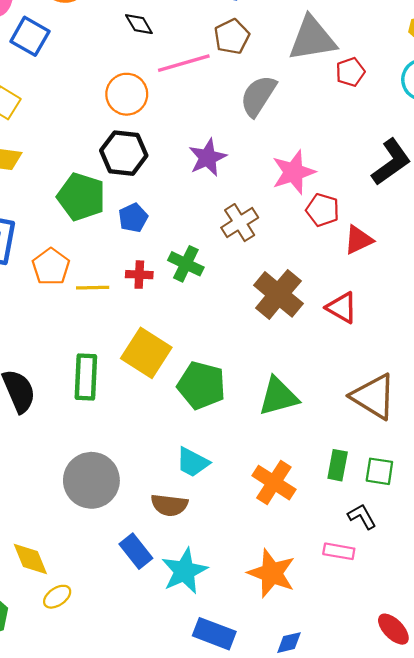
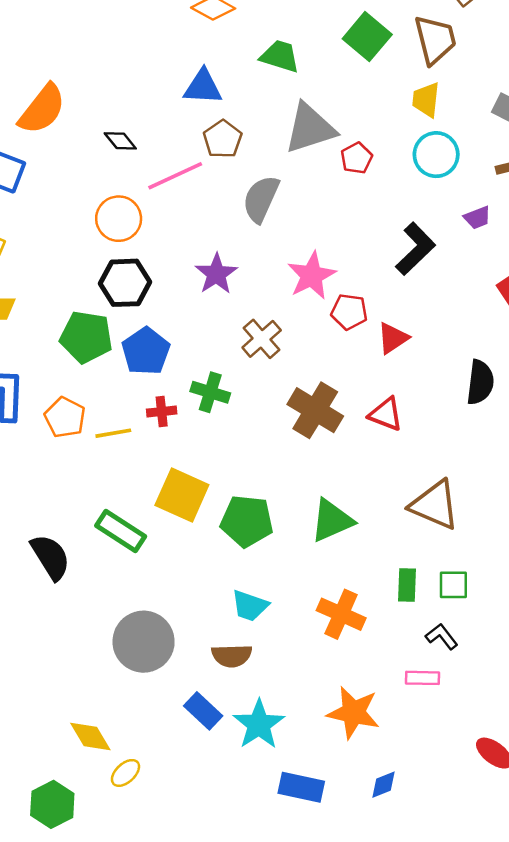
blue pentagon: (133, 218) -> (146, 351), size x1.5
green rectangle: (86, 377) -> (121, 531), turned -51

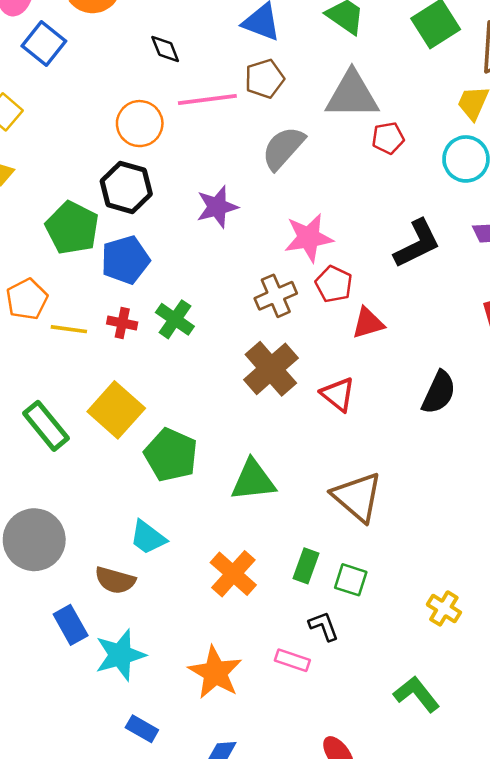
brown cross: (262, 339) -> (276, 296), moved
blue rectangle: (301, 787) -> (142, 729), size x0.7

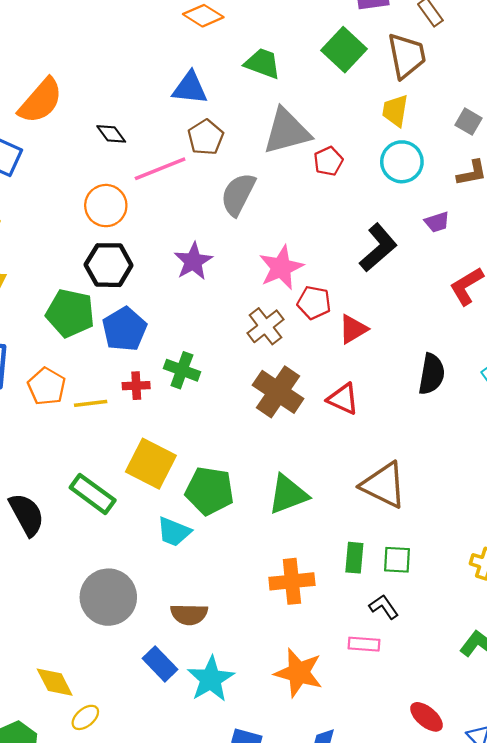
cyan trapezoid: (148, 538) -> (174, 532), moved
orange cross: (233, 574) -> (292, 581), turned -33

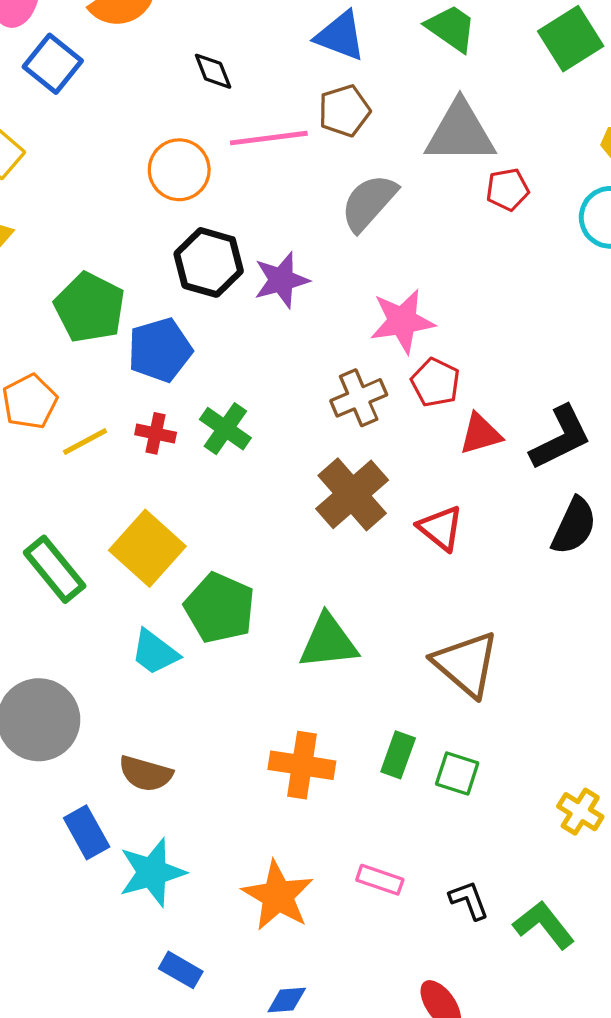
black L-shape: (378, 248) -> (561, 438), moved
black hexagon: (109, 265) -> (209, 262), moved
yellow line: (91, 403) -> (85, 441), turned -36
black L-shape: (384, 607) -> (469, 900), moved

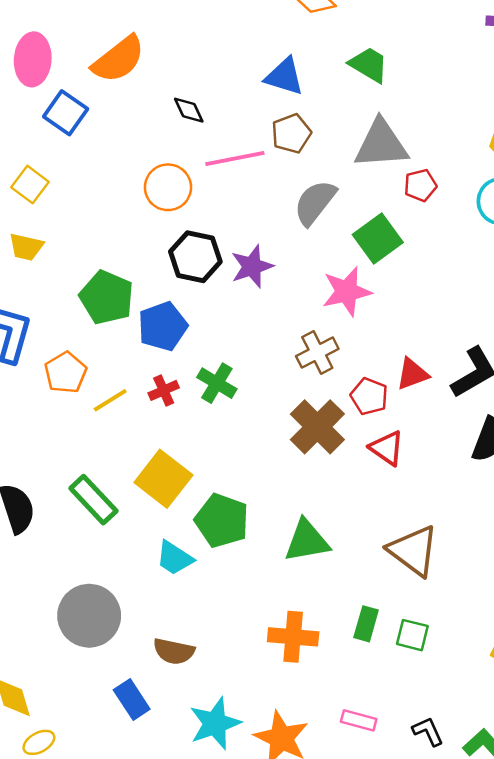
green square: (571, 39) -> (378, 238), moved
red pentagon: (435, 382) -> (369, 396), moved
red cross: (156, 433) -> (164, 390), turned -32
cyan star: (152, 872) -> (215, 723), moved

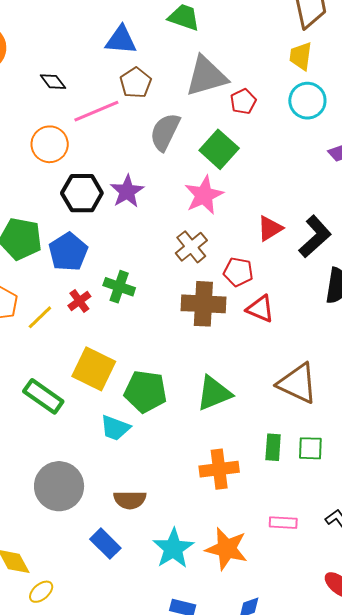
red triangle: (412, 374) -> (270, 228), moved
brown cross: (317, 427) -> (203, 304), turned -30

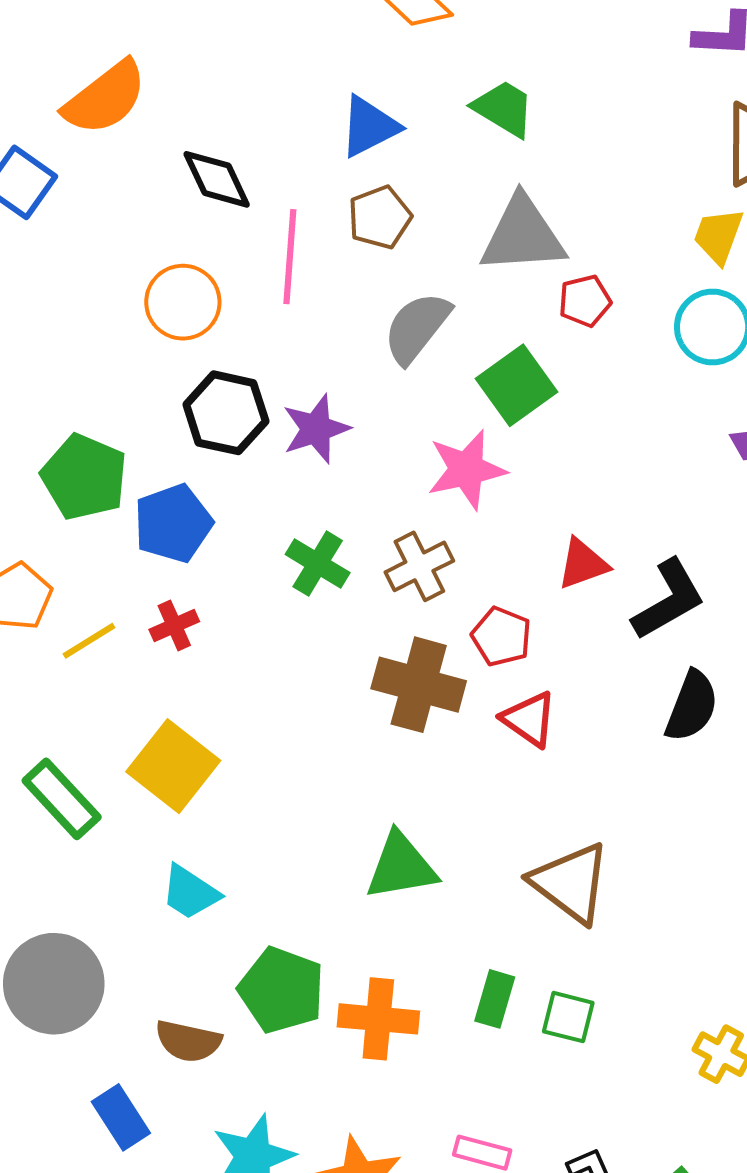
blue triangle: (121, 40) -> (369, 127), turned -44
black diamond: (53, 82) -> (217, 179), size x1.4
pink line: (96, 111) -> (290, 257), turned -75
green cross: (119, 287) -> (318, 564), moved
green pentagon: (145, 391) -> (282, 990), moved

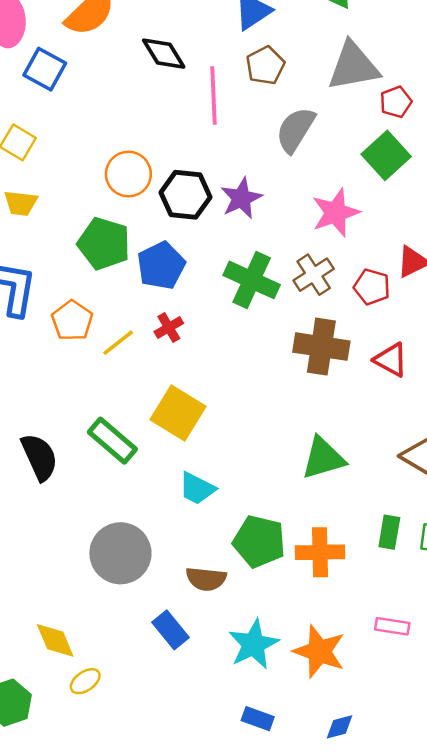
orange circle: (183, 302) -> (128, 174), moved
green square: (517, 385) -> (386, 155), moved
green cross: (318, 564) -> (252, 280), size x1.4
red pentagon: (501, 637) -> (372, 287), moved

